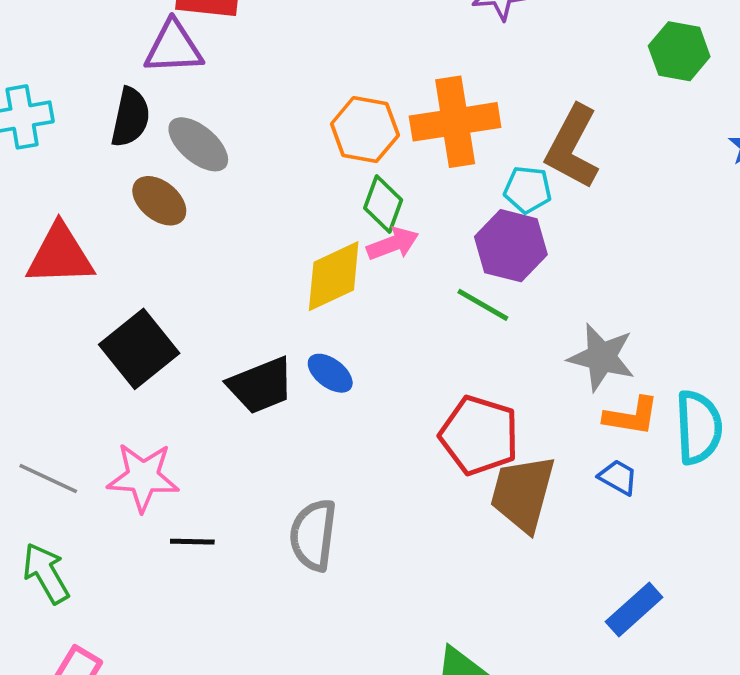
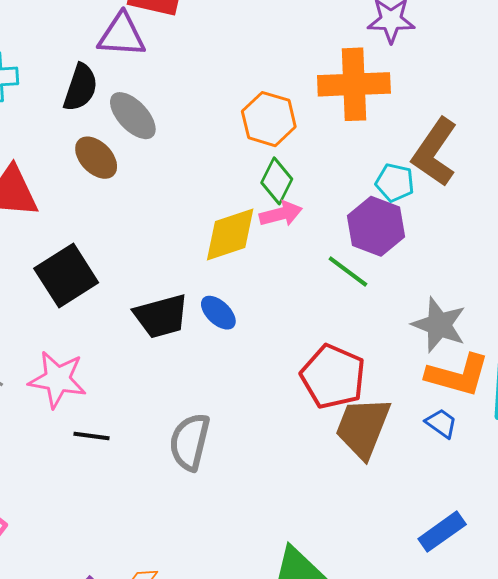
orange cross: (455, 122) -> (354, 84), moved
orange L-shape: (631, 416) -> (458, 375), size x1.4

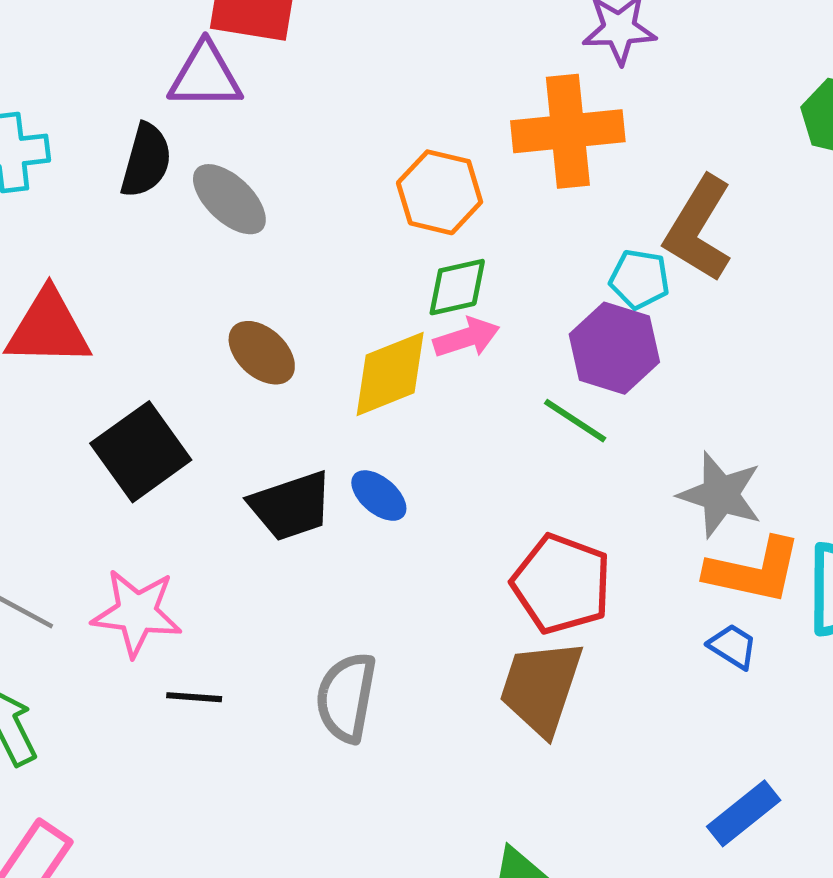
brown ellipse: (96, 158) -> (262, 353), moved
green diamond: (277, 181) -> (457, 287), turned 54
brown trapezoid: (363, 428) -> (541, 688), moved

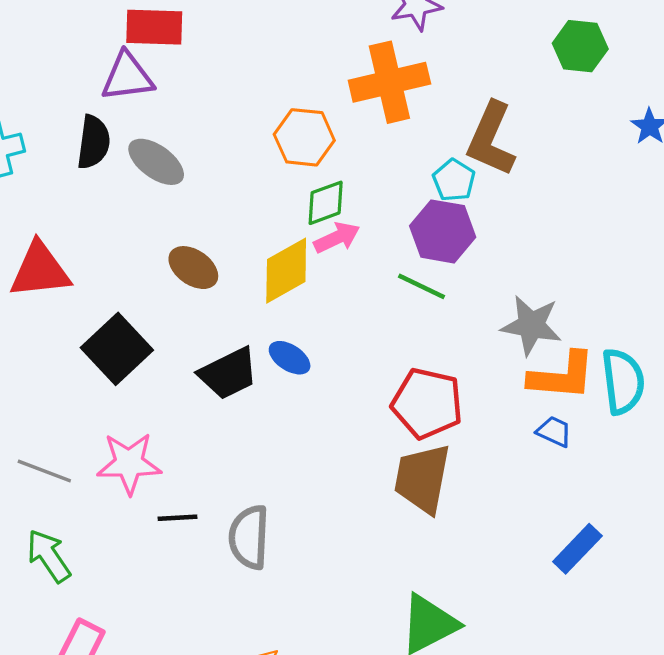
cyan pentagon: (639, 279) -> (454, 180), turned 30
gray semicircle: (346, 697) -> (249, 537), moved

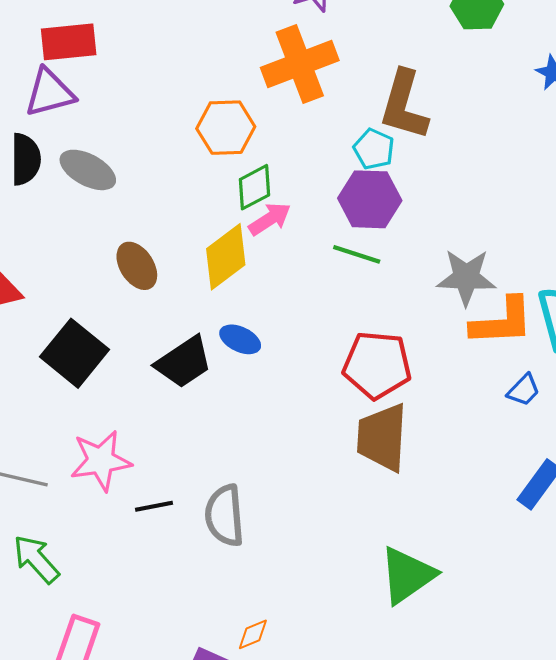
brown ellipse: (193, 268) -> (137, 266), turned 30
blue trapezoid: (554, 432) -> (524, 390), moved, turned 117

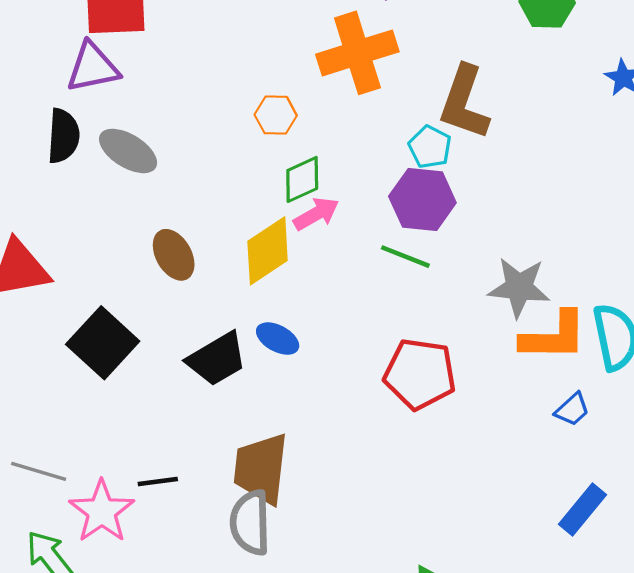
orange hexagon: (226, 128) -> (276, 115), size x0.7
brown trapezoid: (382, 437) -> (261, 469), moved
pink star: (101, 461) -> (102, 511), moved, turned -30
black line: (154, 506) -> (158, 481), moved

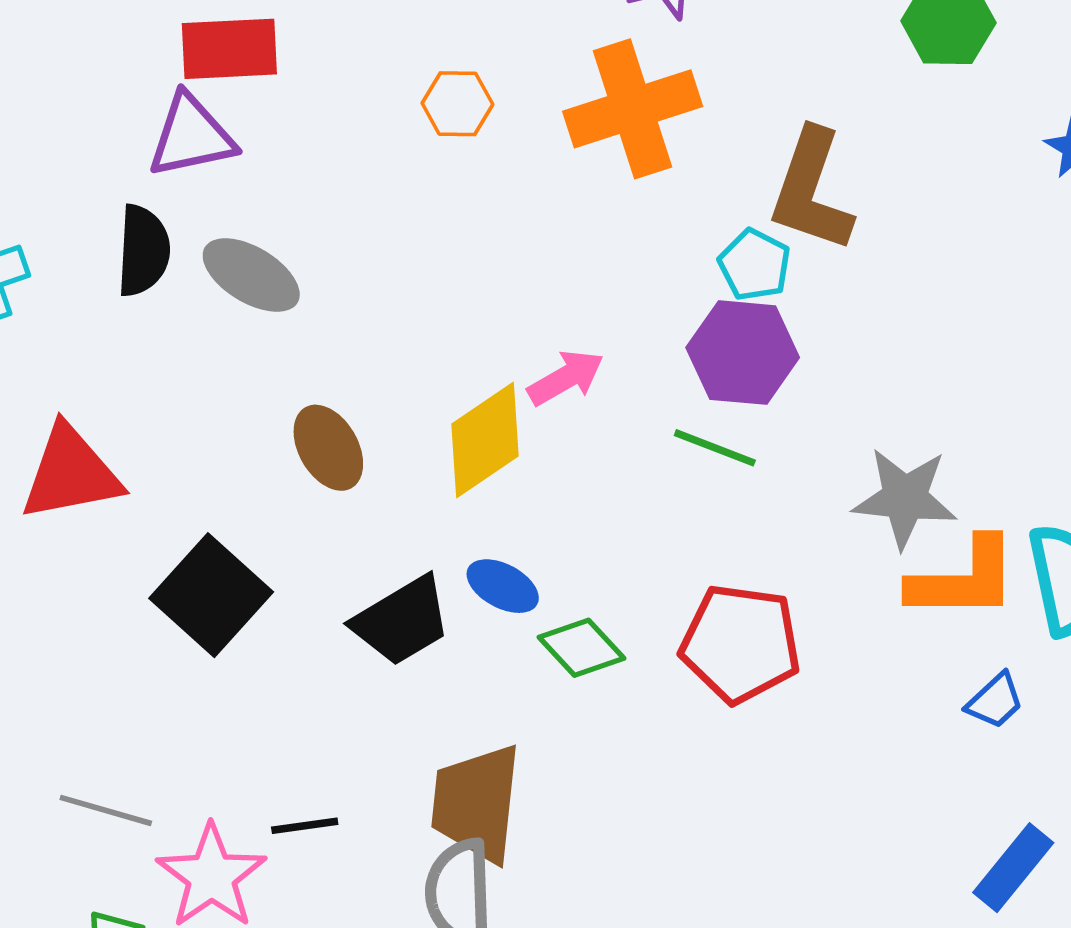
orange hexagon: (276, 115) -> (457, 104), moved
green diamond: (302, 179) -> (581, 648), moved, turned 72

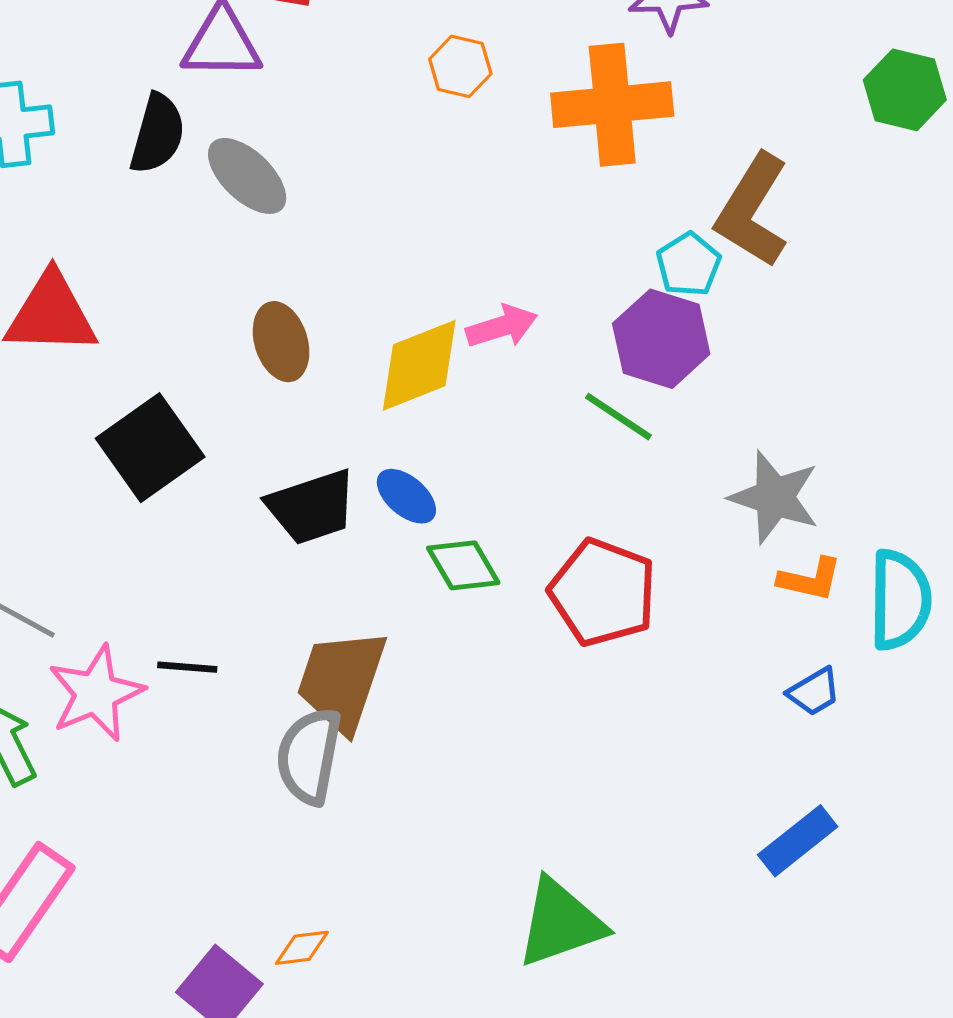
orange L-shape: (963, 579) -> (810, 579), size x0.6

